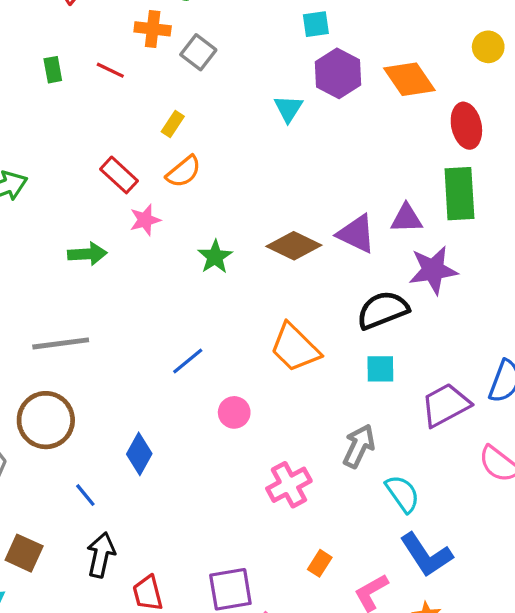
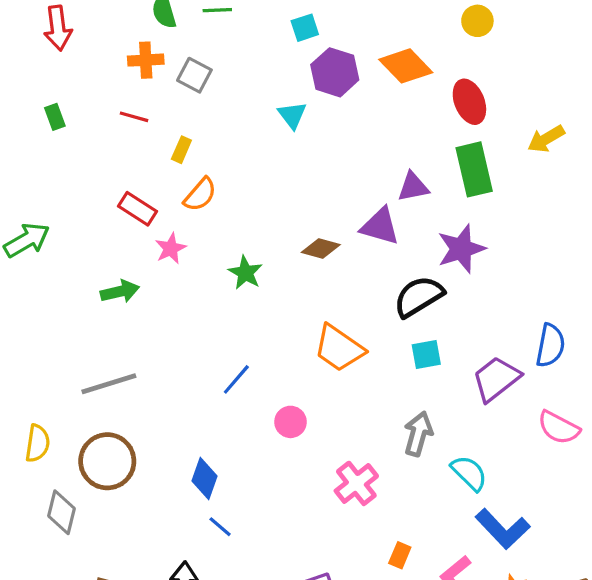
red line: (110, 70) -> (134, 117), moved
purple triangle: (406, 218) -> (413, 187), moved
brown diamond: (294, 246) -> (321, 249), size x0.7
blue line: (85, 495) -> (220, 527), moved

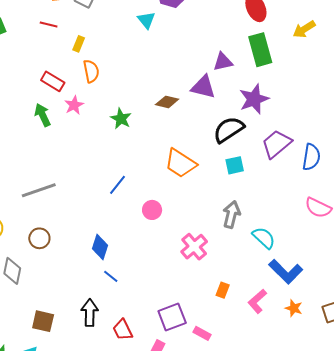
orange semicircle: (200, 195) -> (91, 71), turned -50
green arrow: (120, 291) -> (43, 115), moved, turned -100
purple trapezoid: (496, 379) -> (277, 144), moved
brown circle: (107, 461) -> (39, 238), size x0.6

